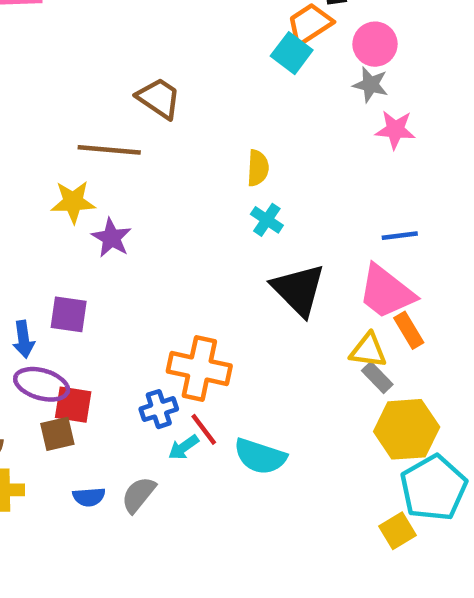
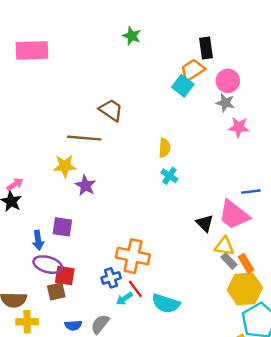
blue line: (400, 236) -> (251, 192), moved
black triangle: (298, 290) -> (205, 223), moved, size x0.6
orange rectangle: (409, 330) -> (246, 263), moved

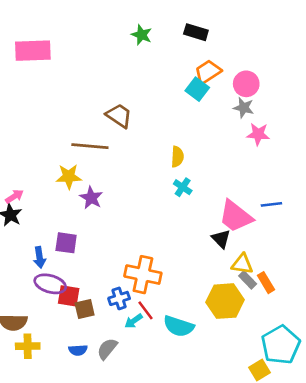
black rectangle: (206, 48) -> (196, 32), moved, turned -65
pink trapezoid: (234, 215) -> (236, 216), moved
yellow hexagon: (245, 289) -> (225, 301), moved
brown square: (56, 291) -> (85, 309), moved

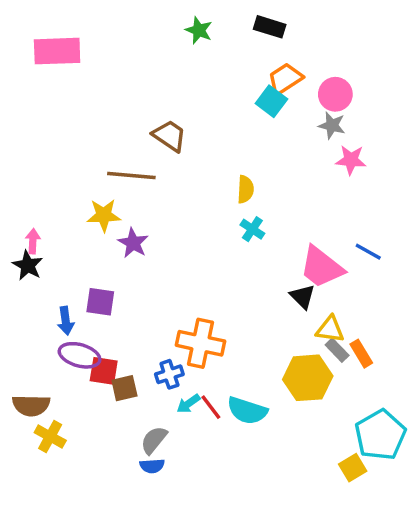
pink arrow: (14, 196) -> (33, 241), turned -54
blue line: (271, 204) -> (368, 252), turned 36
red line: (146, 310) -> (211, 407), moved
yellow cross: (28, 346) -> (50, 437), turned 30
blue semicircle: (78, 350) -> (152, 466), moved

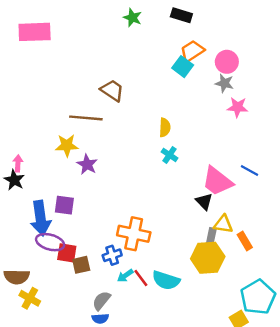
blue arrow: (66, 321) -> (41, 218), size x1.8
gray rectangle: (337, 350) -> (211, 236), moved, turned 56

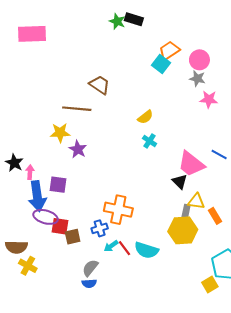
black rectangle: (181, 15) -> (134, 19), moved
yellow semicircle: (165, 127) -> (145, 117), turned 49
pink arrow: (18, 163) -> (30, 172), moved

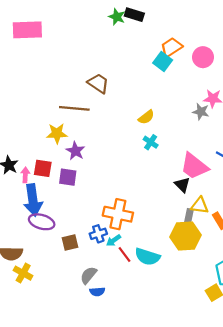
gray star: (197, 79) -> (201, 112), moved
purple square: (58, 185) -> (68, 177), moved
red square: (60, 226) -> (43, 168), moved
cyan arrow: (111, 246) -> (114, 240), moved
blue semicircle: (89, 283) -> (97, 292), moved

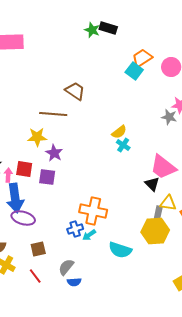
yellow semicircle: (146, 117) -> (119, 132), moved
brown square: (70, 243) -> (38, 249), moved
red line: (124, 255) -> (35, 276), moved

